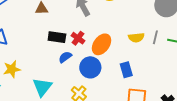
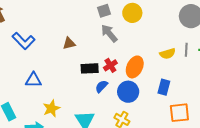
red cross: (78, 38) -> (110, 65), turned 32
blue rectangle: (126, 70) -> (164, 87), turned 42

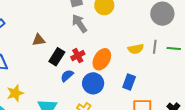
brown triangle: (69, 43) -> (39, 40), moved
black rectangle: (90, 68) -> (57, 57), turned -60

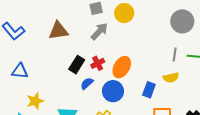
gray arrow: (79, 24) -> (99, 31), turned 78
brown triangle: (39, 40) -> (58, 31), moved, size x1.5
yellow semicircle: (136, 49) -> (171, 78), moved

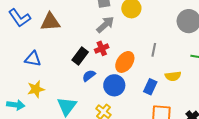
brown triangle: (58, 31) -> (50, 22), moved
gray line: (175, 55) -> (154, 50), moved
red cross: (98, 63) -> (102, 48), moved
blue triangle: (20, 71) -> (33, 59), moved

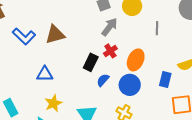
gray line: (154, 50) -> (157, 28), moved

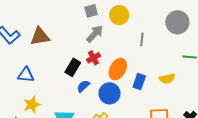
blue rectangle: (165, 79) -> (139, 81), moved

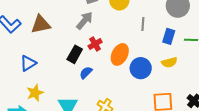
gray arrow: (95, 34) -> (85, 21), moved
blue triangle: (26, 75) -> (28, 63), turned -36
blue rectangle: (139, 81) -> (169, 36), moved
blue circle: (110, 93) -> (141, 68), moved

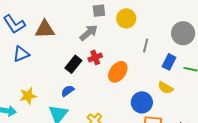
yellow semicircle: (169, 62) -> (165, 88), turned 35
blue triangle: (28, 63) -> (21, 54), moved
blue circle: (141, 68) -> (142, 102), moved
blue semicircle: (86, 73) -> (68, 91), moved

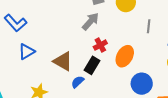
brown triangle: (45, 29) -> (63, 61), moved, turned 40
black rectangle: (73, 64) -> (92, 65), moved
blue circle: (142, 102) -> (142, 84), moved

